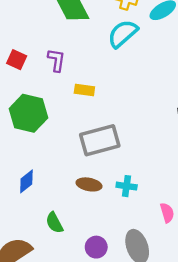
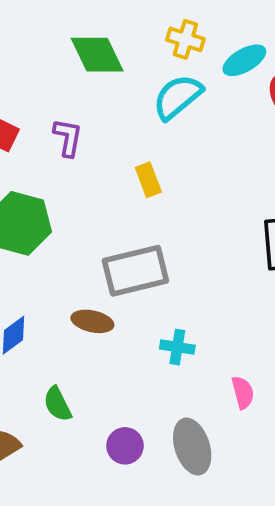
yellow rectangle: (84, 90) -> (148, 180), moved, turned 60
brown ellipse: (89, 184) -> (92, 321), moved

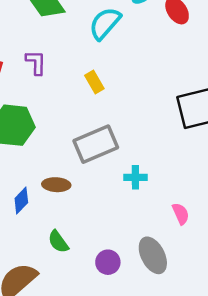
brown ellipse: (92, 321) -> (56, 185), moved
cyan cross: (177, 347) -> (135, 177), moved

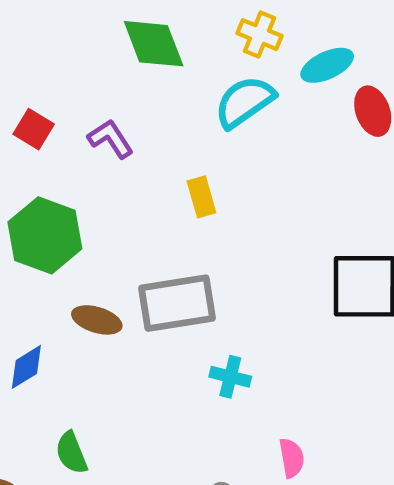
purple L-shape: (36, 63) -> (110, 139), turned -48
brown ellipse: (56, 185) -> (97, 320), moved

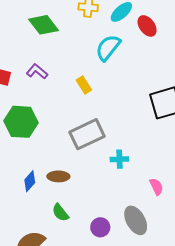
cyan semicircle: (244, 102) -> (108, 48), moved
brown ellipse: (97, 320) -> (58, 176), moved

